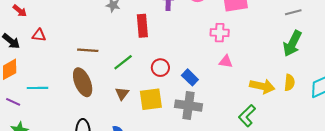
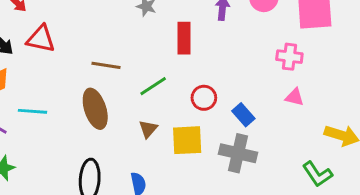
red triangle: (39, 35) -> (41, 39), size x1.5
green L-shape: (247, 116) -> (317, 174), turned -85

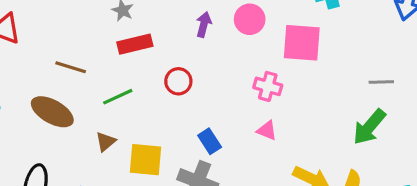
red rectangle: (184, 38) -> (135, 44), moved, turned 68
red circle: (204, 98) -> (178, 81), moved
brown ellipse: (95, 109) -> (52, 112), turned -51

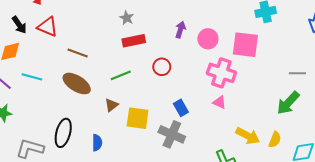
pink circle: (250, 19) -> (208, 39), moved
brown line: (71, 67) -> (78, 53), moved
pink cross: (268, 86) -> (221, 73), size x1.5

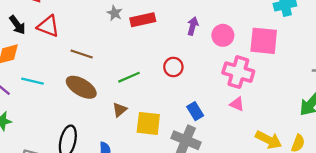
gray star: (127, 18) -> (115, 13), moved
red rectangle: (134, 41) -> (143, 20), moved

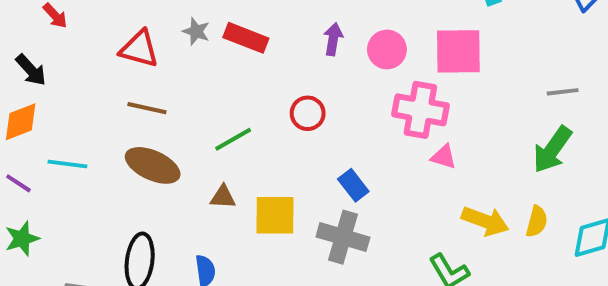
red rectangle: (143, 20) -> (246, 38), turned 40
red triangle: (48, 26) -> (139, 49), moved
pink triangle: (237, 104) -> (444, 157), moved
brown triangle: (120, 110) -> (223, 197), turned 49

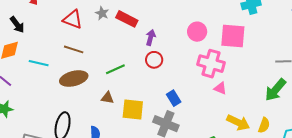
purple arrow: (333, 39) -> (151, 38), moved
cyan line: (67, 164) -> (39, 63), moved
brown ellipse: (153, 165) -> (74, 79), turned -44

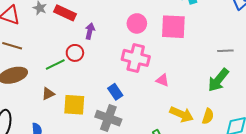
red circle: (154, 60) -> (75, 53), moved
pink cross: (211, 64) -> (136, 58), moved
brown triangle: (108, 98) -> (48, 94), turned -32

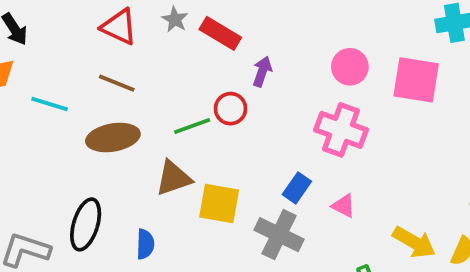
pink triangle: (162, 80) -> (344, 206), moved
blue rectangle: (115, 92) -> (297, 188), turned 63
brown triangle: (48, 94) -> (173, 178), size x1.5

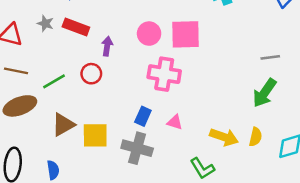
pink circle: (350, 67) -> (149, 34), moved
pink square: (416, 80) -> (185, 34), moved
green line: (192, 126) -> (54, 81), moved

